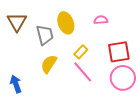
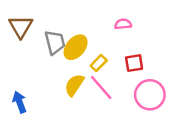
yellow ellipse: (66, 23) -> (76, 47), moved, turned 60
red square: (119, 52) -> (134, 63), moved, size x0.7
yellow semicircle: (49, 64) -> (74, 85), moved

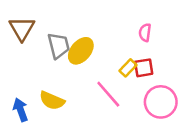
pink semicircle: (123, 24) -> (145, 32), moved, turned -77
yellow rectangle: (99, 63) -> (128, 68), moved
yellow semicircle: (74, 85) -> (52, 101), moved, turned -100

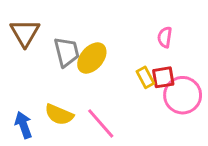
yellow rectangle: (128, 68) -> (145, 77), turned -72
pink line: (108, 94) -> (101, 123), moved
pink circle: (161, 102) -> (183, 95), moved

